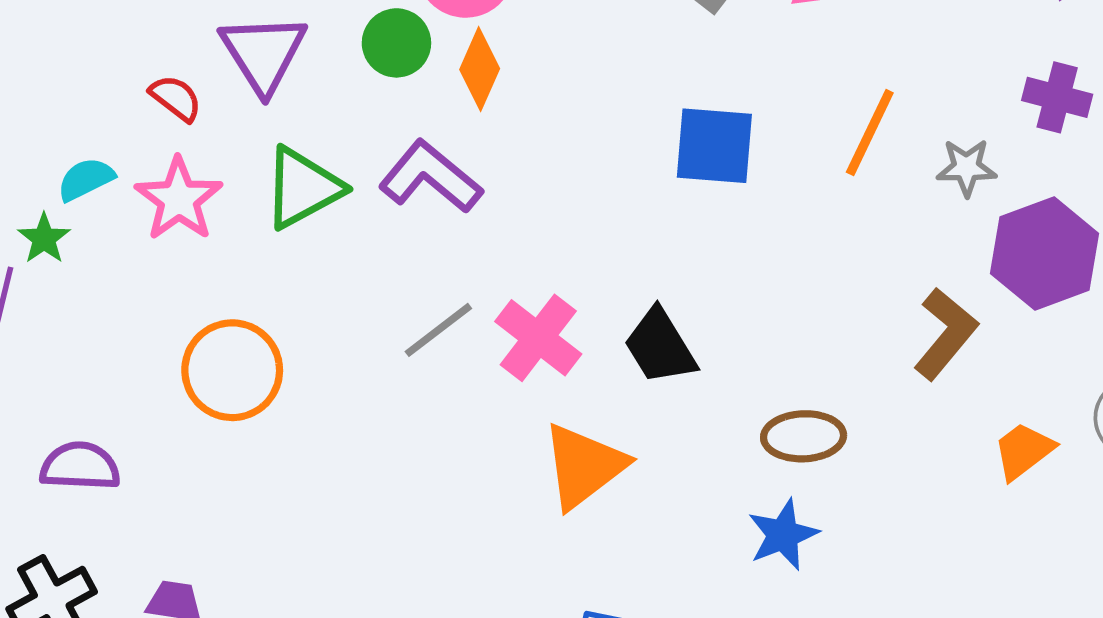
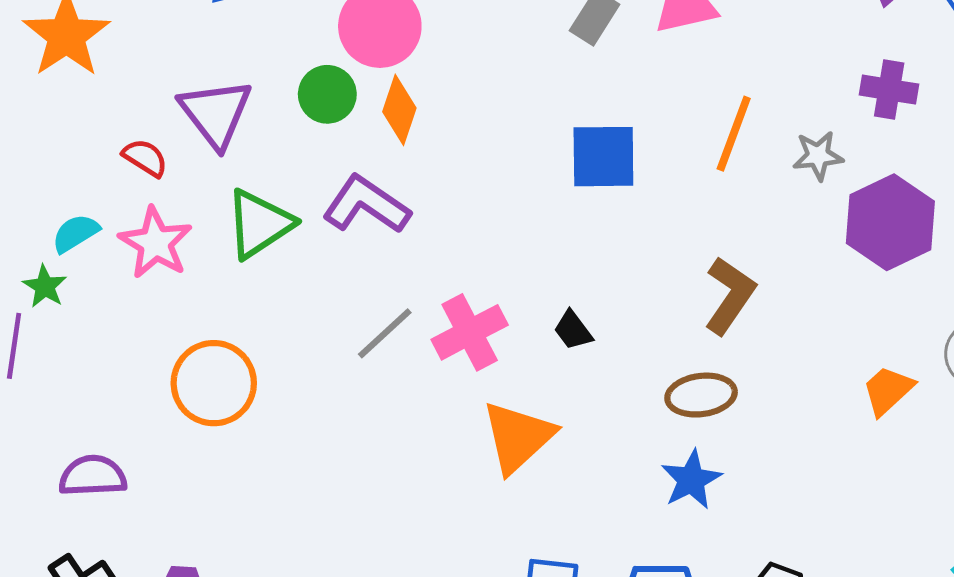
brown L-shape: (945, 334) -> (730, 295), moved
pink cross: (538, 338) -> (470, 332), turned 30
black trapezoid: (660, 346) -> (573, 330), size x0.6

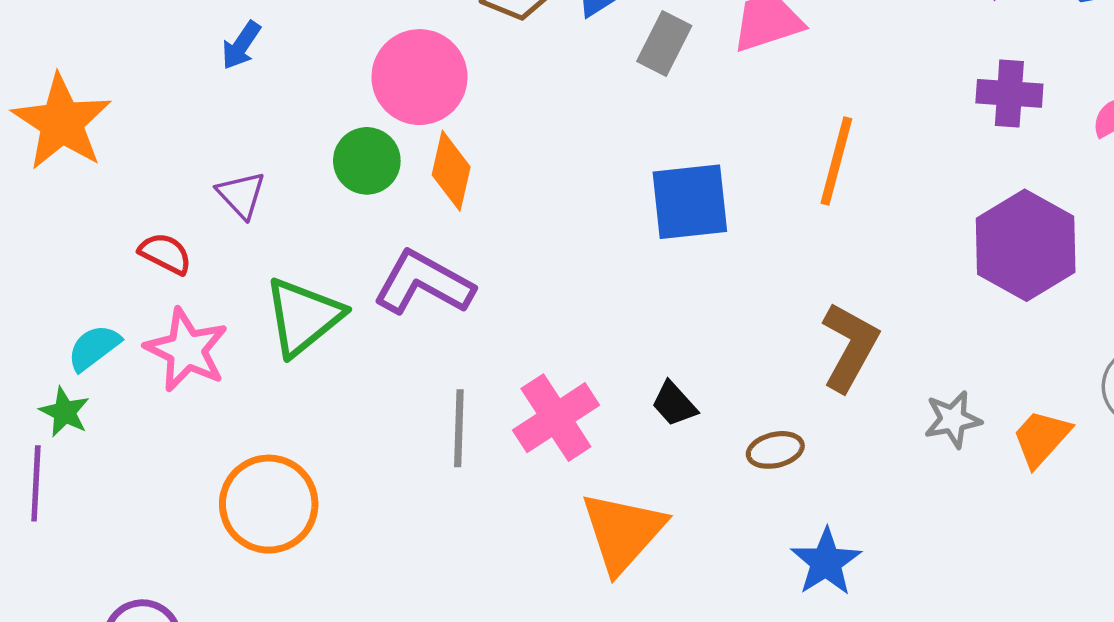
purple triangle: (216, 113) -> (241, 195), size x0.6
gray star: (818, 156) -> (953, 419), moved
gray line: (385, 333) -> (459, 428), turned -40
brown ellipse: (701, 395) -> (775, 450), moved, size x0.7

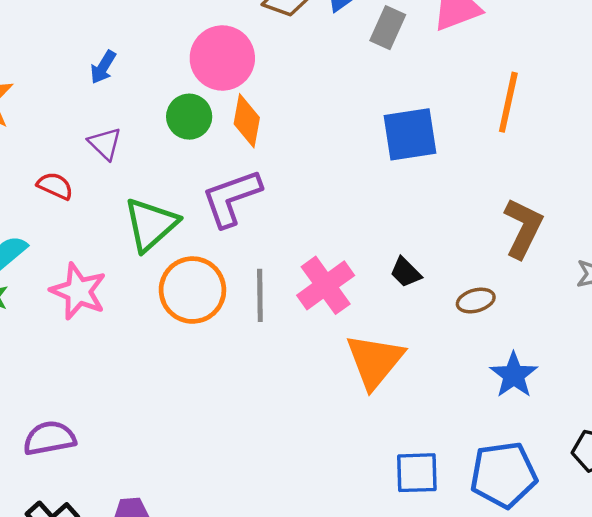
blue arrow: (241, 45) -> (103, 67), moved
purple L-shape: (424, 283) -> (232, 198), turned -46
pink star: (186, 350) -> (78, 291), moved
orange circle: (269, 504) -> (192, 290), moved

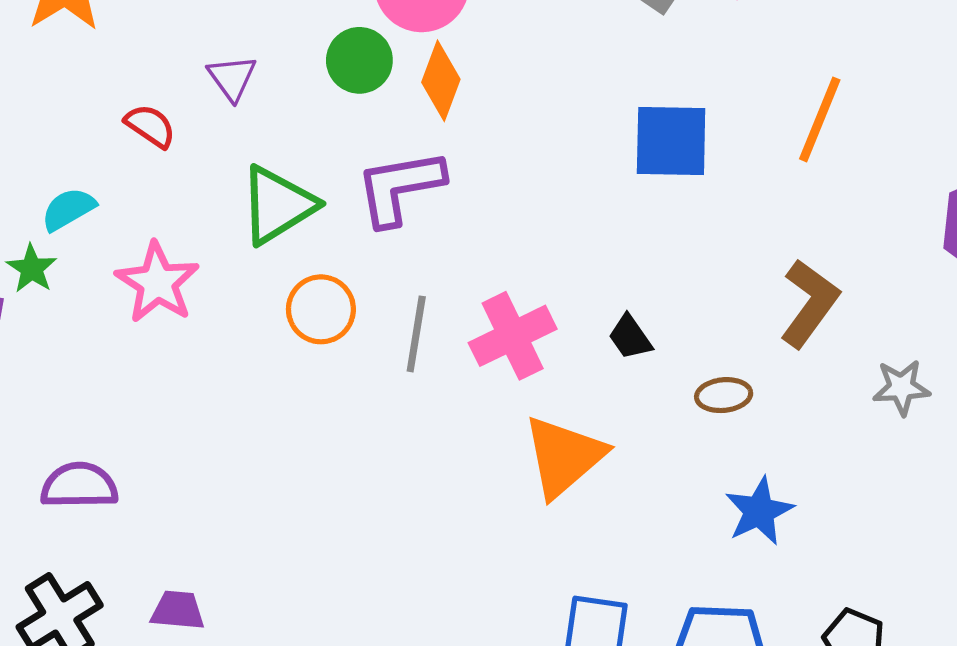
orange circle: (192, 290) -> (321, 309), size x0.7

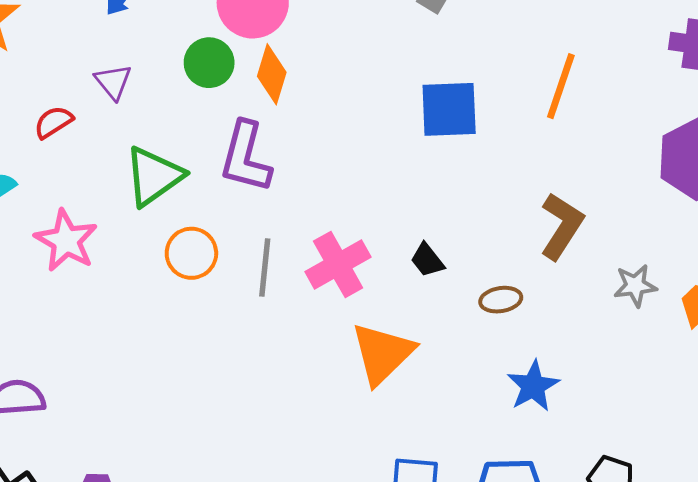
red semicircle: (150, 126) -> (54, 122), turned -63
purple L-shape: (400, 187) -> (246, 157), turned -62

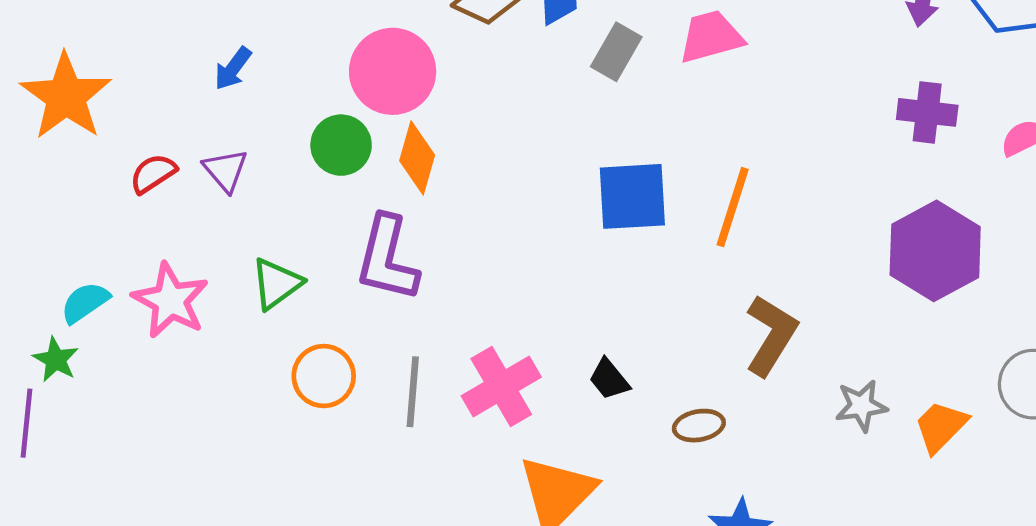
orange line: (561, 86) -> (733, 207), moved
red semicircle: (54, 122) -> (153, 174), moved
green triangle: (154, 176) -> (276, 284), size x0.7
pink star: (66, 241) -> (170, 300), moved

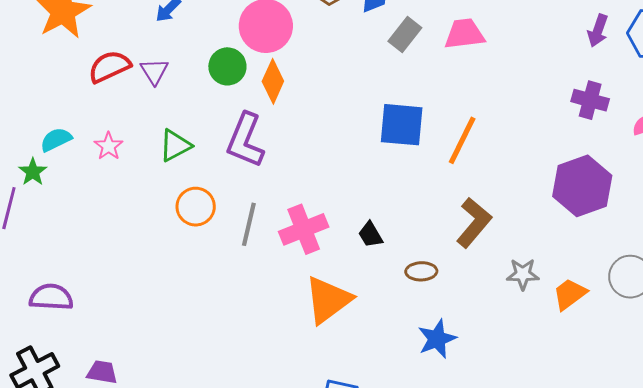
red semicircle: (153, 174) -> (110, 67), size x1.4
pink star: (170, 300) -> (109, 146), size x0.6

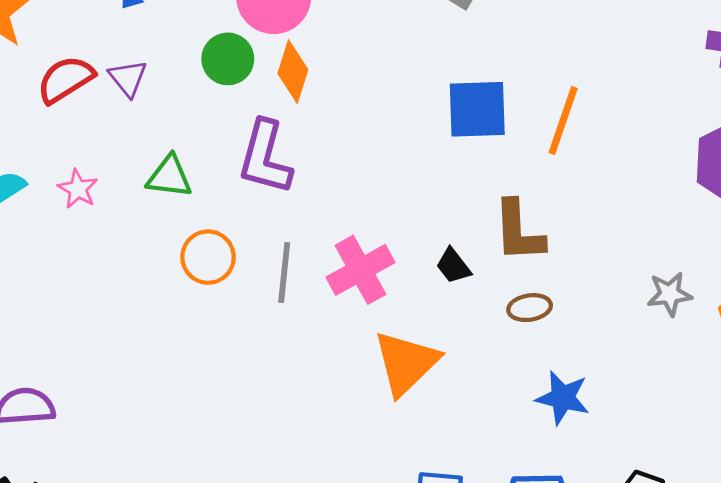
green triangle: (175, 146) -> (169, 177), turned 42
brown L-shape: (474, 223) -> (519, 231), moved, turned 144
blue star: (437, 339) -> (563, 398), turned -30

